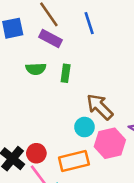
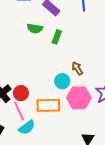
brown arrow: (100, 107) -> (77, 68), size x0.6

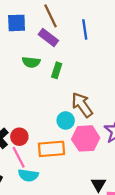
brown arrow: (77, 68) -> (82, 105), size x1.6
cyan semicircle: (27, 127) -> (28, 175), turned 48

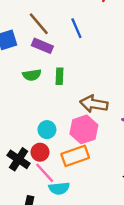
brown arrow: (82, 105) -> (94, 104), turned -30
cyan circle: (66, 120) -> (47, 130), moved
pink hexagon: (86, 138) -> (84, 129), moved

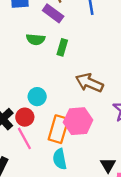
pink hexagon: (84, 129) -> (78, 121), moved
orange rectangle: (75, 156) -> (58, 129), turned -68
cyan semicircle: (59, 188) -> (60, 159), moved, turned 72

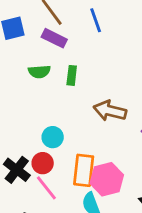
pink hexagon: (78, 121) -> (107, 179), moved

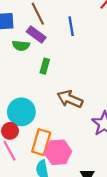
green semicircle: (39, 72) -> (21, 46), moved
cyan circle: (53, 137) -> (21, 112), size x1.6

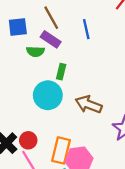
cyan circle: (21, 112) -> (48, 95), moved

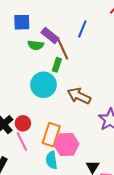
brown line: (51, 18) -> (63, 49), moved
blue line: (86, 29) -> (82, 29), turned 30

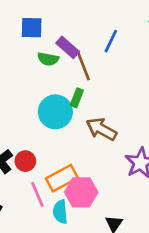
green rectangle: (57, 65) -> (77, 98), moved
orange rectangle: (51, 135) -> (62, 178), turned 40
pink line: (22, 142) -> (37, 194), moved

